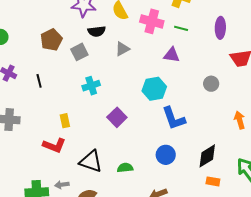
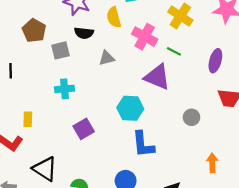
brown pentagon: (51, 40) -> (34, 30), turned -30
purple triangle: (172, 55) -> (157, 77), size x1.5

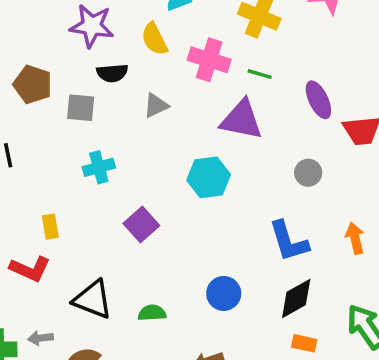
gray square: (61, 50) -> (81, 108), turned 30
purple ellipse: (215, 61) -> (318, 100), moved, turned -30
blue L-shape: (143, 144) -> (289, 241), moved

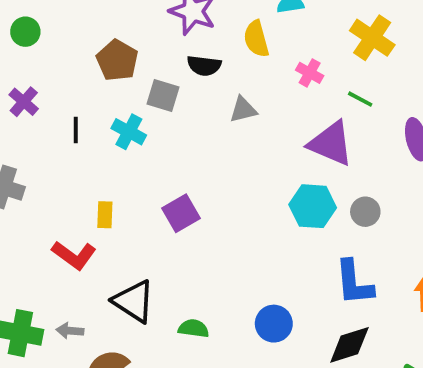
pink cross: (209, 60) -> (310, 73), size x0.6
cyan cross: (99, 167) -> (129, 132), moved, turned 32
gray circle: (308, 173) -> (365, 212), moved
cyan hexagon: (209, 177) -> (313, 206), moved
purple square: (141, 224) -> (181, 213), moved

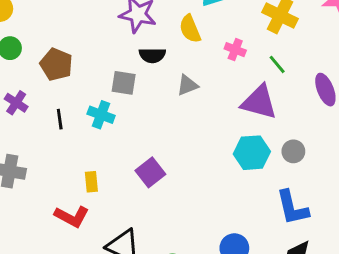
brown pentagon: (117, 60) -> (56, 64), moved
green line: (360, 99) -> (277, 64), turned 30

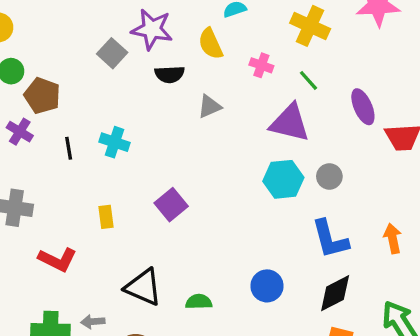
brown pentagon: (56, 64) -> (42, 96), moved
gray square: (124, 83) -> (112, 53), moved, turned 35
red L-shape: (72, 216) -> (58, 260), moved

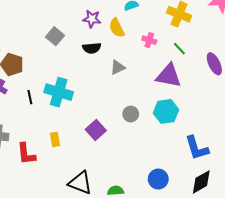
purple star: (152, 29) -> (92, 19), moved, size x0.7
cyan cross: (114, 142) -> (59, 92), size x1.5
gray circle: (329, 176) -> (131, 114), moved
red L-shape: (58, 260) -> (26, 154), moved, turned 60

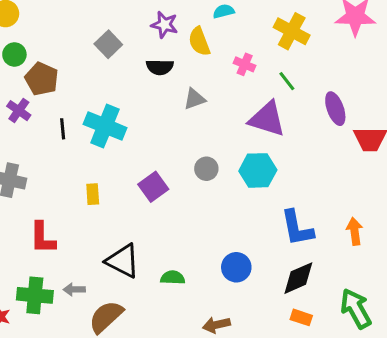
red L-shape: (26, 154) -> (43, 238), moved

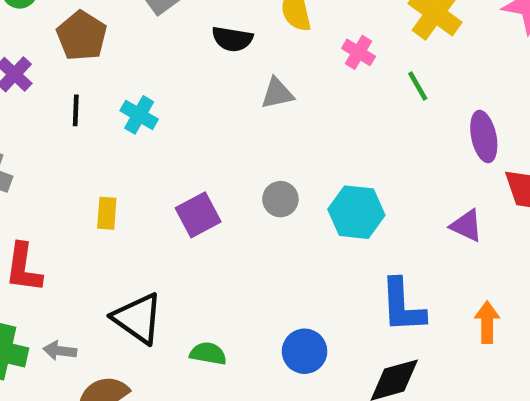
brown pentagon: (42, 79) -> (82, 36), moved
purple triangle: (267, 119) -> (467, 226), moved, size x0.6
cyan cross: (105, 126) -> (139, 115), size x0.6

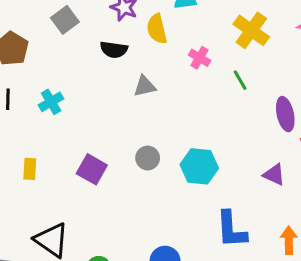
cyan cross: (139, 115) -> (51, 102), turned 30
purple square: (198, 215) -> (92, 169), turned -32

